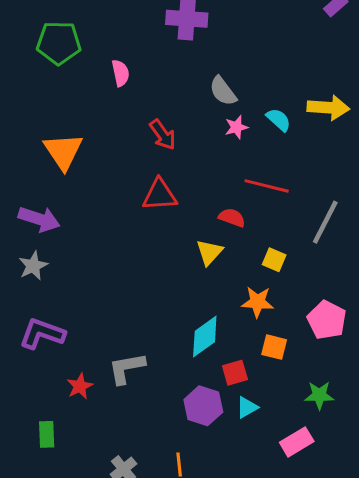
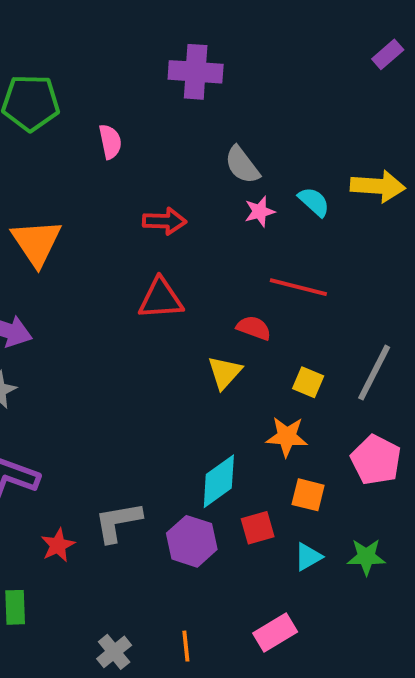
red arrow: (163, 135) -> (165, 221), turned -52
gray line: (325, 222) -> (374, 373), moved
purple hexagon: (203, 406) -> (192, 541), moved
cyan triangle: (247, 407) -> (308, 557), moved
pink rectangle: (297, 442) -> (275, 633), moved

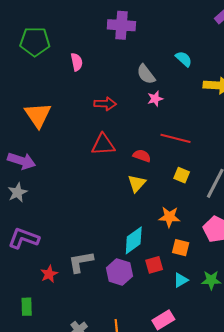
cyan semicircle: (314, 202) -> (184, 59), moved
red semicircle: (254, 328) -> (142, 156), moved
yellow square: (308, 382) -> (182, 175), moved

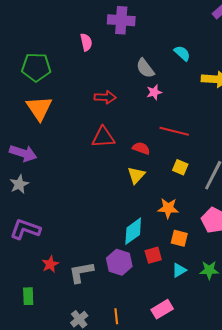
green pentagon: (35, 42) -> (36, 67), moved
pink semicircle: (77, 62) -> (86, 42), moved
gray L-shape: (81, 262) -> (81, 272), moved

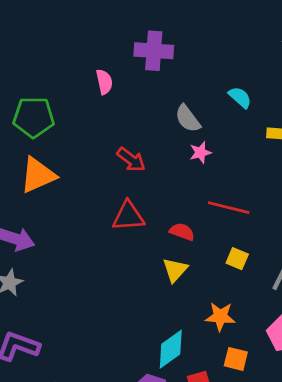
red arrow: (105, 97) -> (131, 160), turned 35
orange triangle: (39, 108) -> (38, 175), turned 40

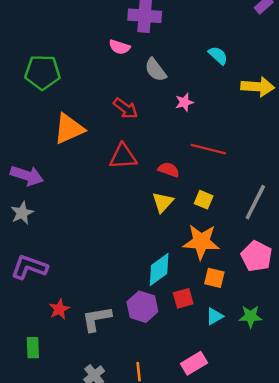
pink semicircle: (104, 82) -> (119, 47), moved, turned 120
gray semicircle: (188, 119) -> (156, 70), moved
orange triangle: (38, 175) -> (69, 129), moved
yellow square: (237, 259) -> (204, 200), moved
orange star: (220, 317) -> (201, 242), size x1.4

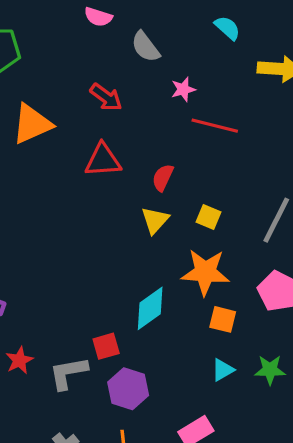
red line: (208, 149) -> (215, 126), moved
red semicircle: (169, 170) -> (163, 178), turned -85
red square: (183, 298) -> (106, 346), moved
purple hexagon: (142, 307) -> (128, 389), moved

